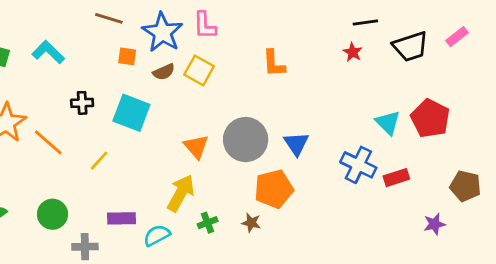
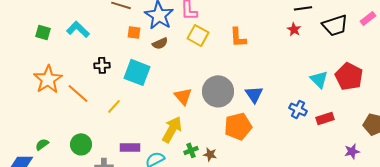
yellow square: (199, 70) -> (198, 35), moved
blue cross: (358, 165) -> (298, 109), size x0.7
brown star: (251, 223) -> (210, 154), moved

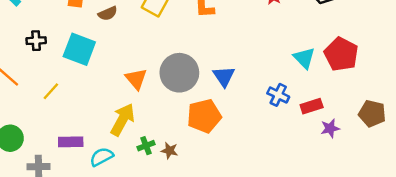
purple star: (352, 151) -> (330, 128), moved

